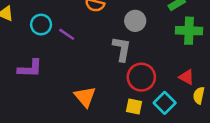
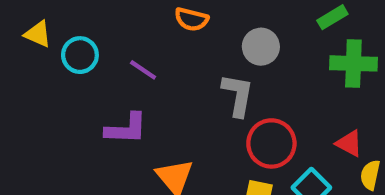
cyan circle: (41, 25) -> (80, 55), moved
purple L-shape: (30, 69) -> (126, 129), moved

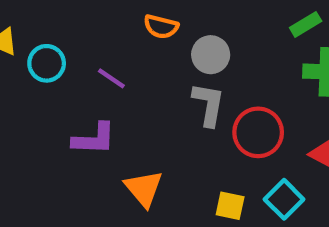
gray circle: (261, 47) -> (211, 55), moved
red circle: (271, 143) -> (258, 132), moved

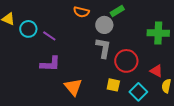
green rectangle: (306, 24) -> (117, 11), moved
purple line: (111, 78) -> (49, 36), moved
yellow square: (230, 206) -> (113, 85), moved

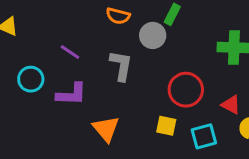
green rectangle: (117, 11) -> (172, 14), turned -32
cyan circle: (28, 29) -> (31, 79), moved
gray L-shape: (103, 48) -> (121, 66), moved
cyan square: (138, 92) -> (204, 136), turned 30

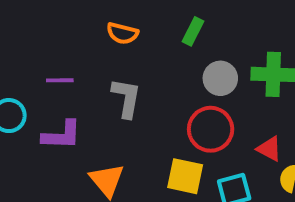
gray circle: (153, 35) -> (220, 78), moved
purple line: (70, 52) -> (60, 80), turned -35
yellow square: (166, 126) -> (185, 176), size x1.4

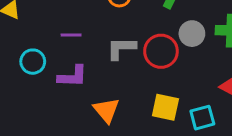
gray L-shape: (126, 98) -> (121, 48), turned -100
red circle: (211, 129) -> (161, 51), moved

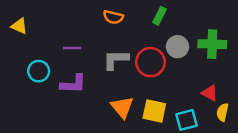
orange triangle: (106, 110) -> (122, 107), moved

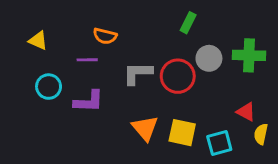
orange semicircle: (113, 17) -> (105, 36), moved
yellow triangle: (19, 26) -> (38, 41), moved

